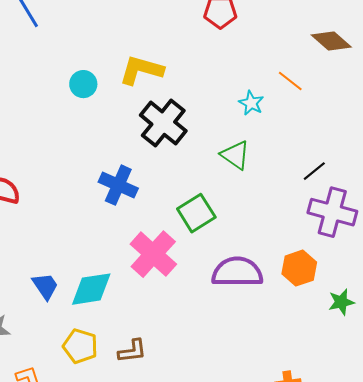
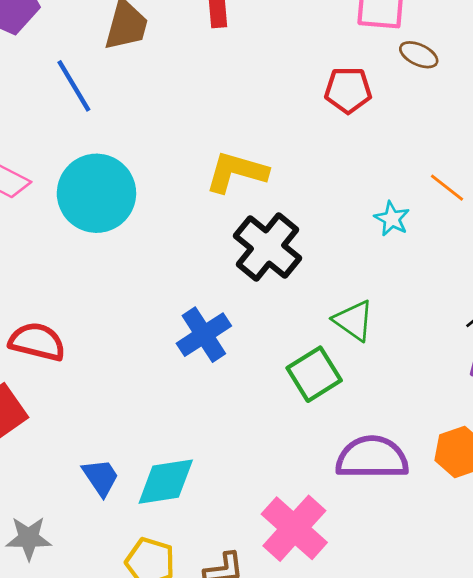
cyan circle: (83, 84) -> (96, 193), moved, size x2.0
green triangle: (235, 155) -> (354, 320), moved
blue cross: (118, 185) -> (204, 335), turned 33
pink cross: (153, 254) -> (294, 528), moved

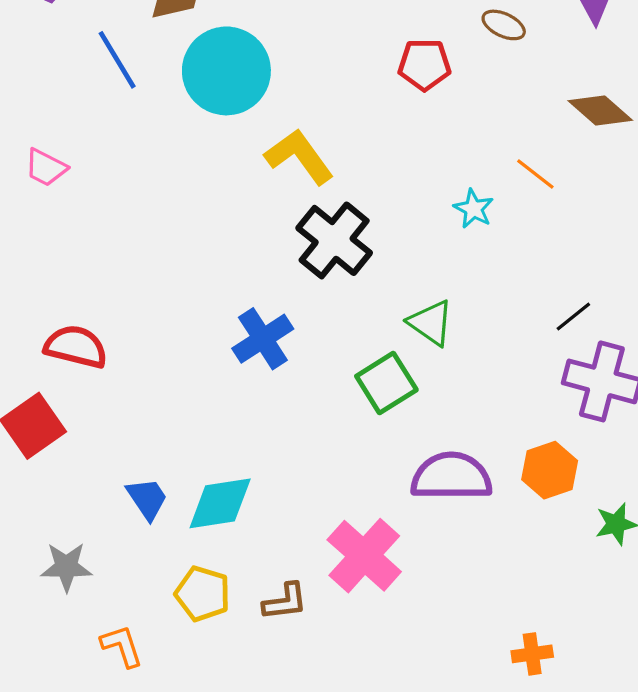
yellow L-shape: (236, 172) -> (299, 156), turned 38
cyan circle: (96, 193) -> (226, 71), moved

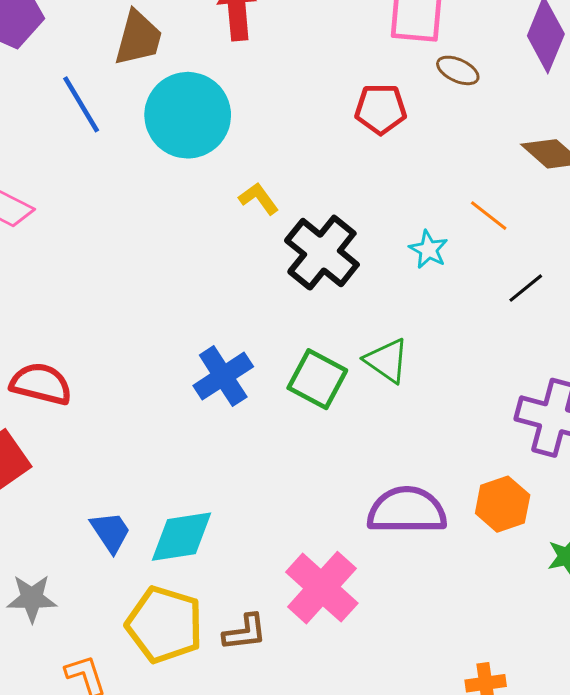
yellow L-shape: (299, 156) -> (259, 199), size x0.6
black cross: (334, 240) -> (322, 253), moved
black line: (573, 316) -> (526, 288), moved
green square: (386, 383) -> (317, 379), moved, turned -30
yellow pentagon: (203, 594) -> (165, 625), size x1.4

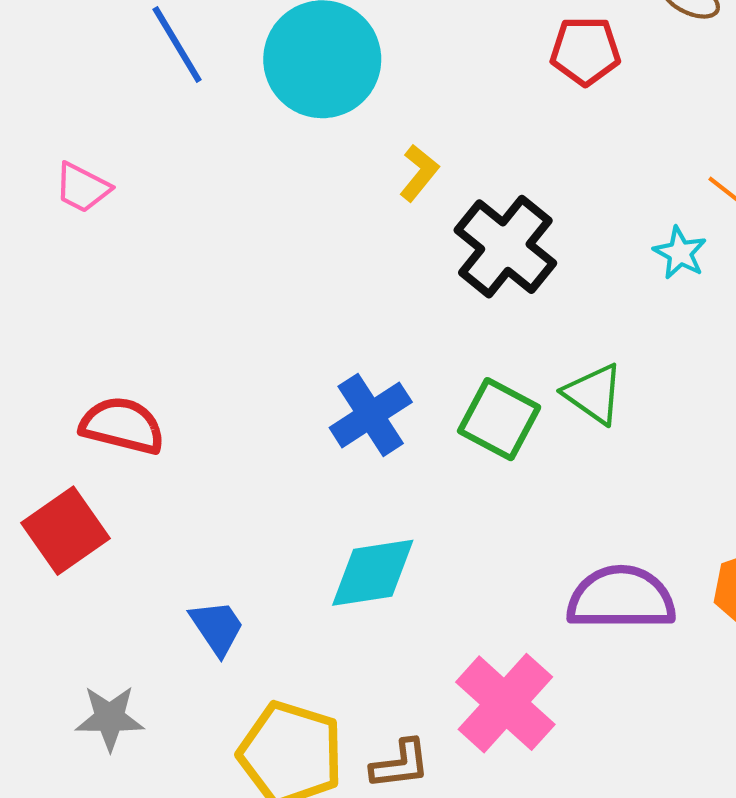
yellow L-shape: (259, 199) -> (419, 173), turned 75
cyan star: (428, 249) -> (680, 253), moved
cyan diamond: (182, 537) -> (373, 573), moved

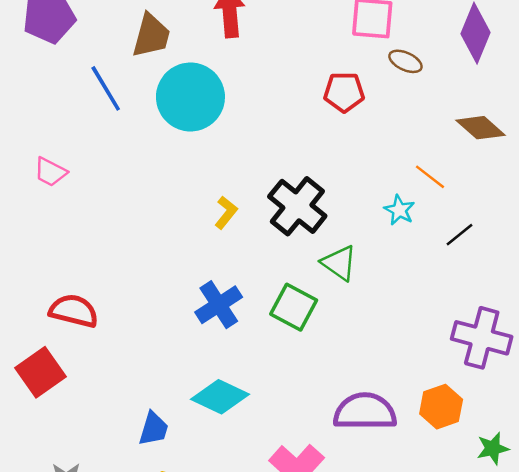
yellow L-shape: (419, 173) -> (226, 212), moved
green triangle: (594, 394) -> (339, 263), moved
cyan diamond: (373, 573) -> (220, 397), turned 34
blue trapezoid: (217, 627) -> (154, 429), moved, turned 51

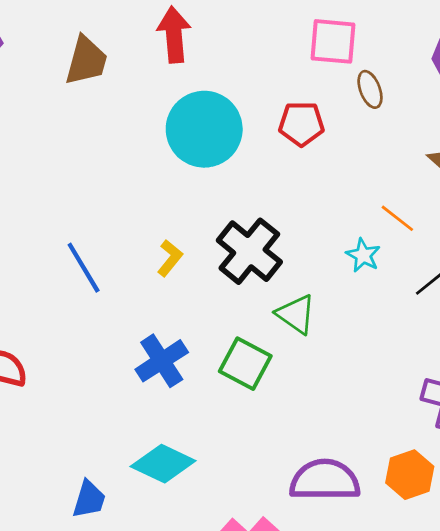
brown ellipse: (405, 61) -> (370, 89), turned 44
blue line: (106, 88) -> (84, 268), moved
cyan circle: (190, 97) -> (204, 129), moved

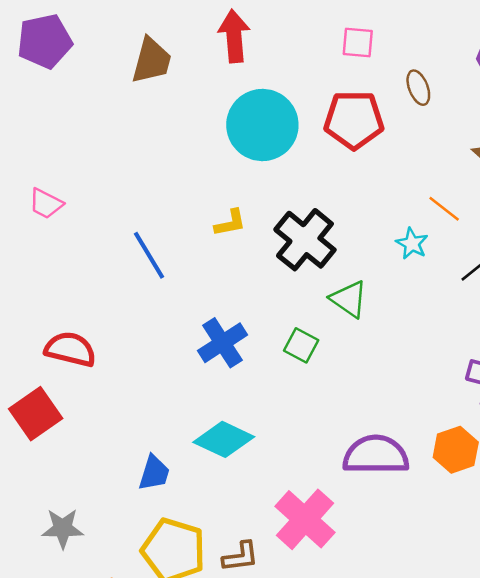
pink square: (333, 41) -> (358, 43), moved, size x0.7
red pentagon: (301, 124) -> (354, 120), size x1.4
yellow L-shape: (170, 258) -> (230, 223), moved, turned 40
green square: (245, 364) -> (301, 345), size x0.7

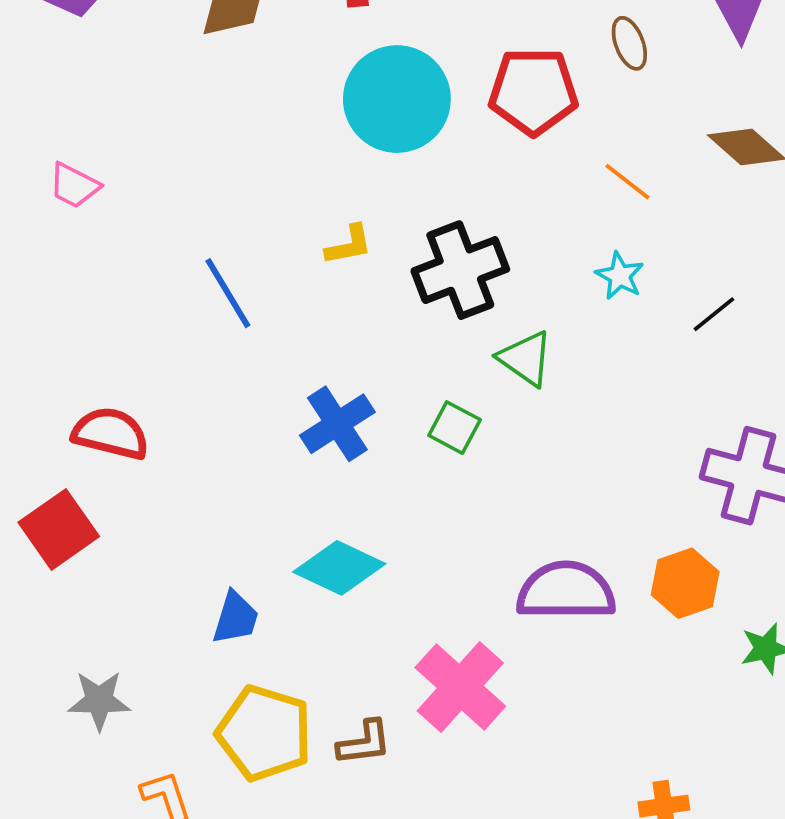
pink trapezoid: (46, 204) -> (74, 185), moved
orange line: (444, 209) -> (627, 182), moved
black cross: (305, 240) -> (460, 270), turned 30

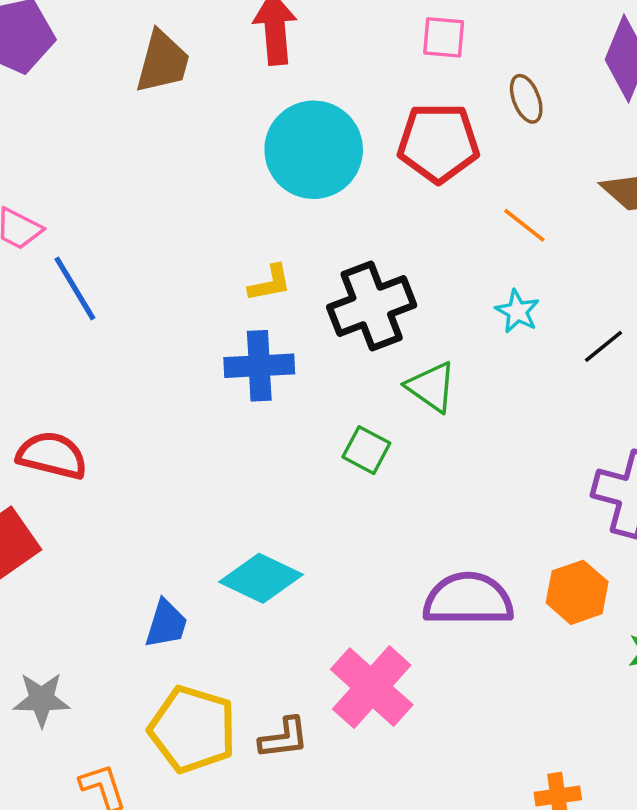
blue line: (228, 293) -> (75, 288), moved
blue cross: (337, 424) -> (259, 366), moved, turned 30

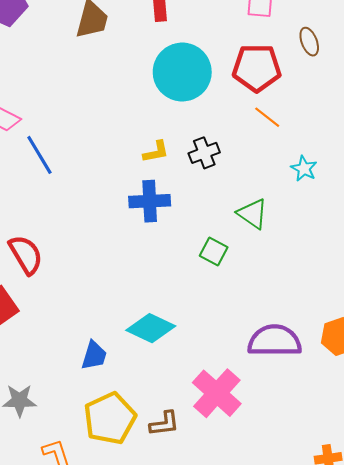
orange line: (524, 225) -> (267, 117), moved
black cross: (372, 306) -> (204, 153), moved, size x0.6
red semicircle: (52, 455) -> (26, 255), turned 45
yellow pentagon: (193, 729) -> (110, 418), turned 30

